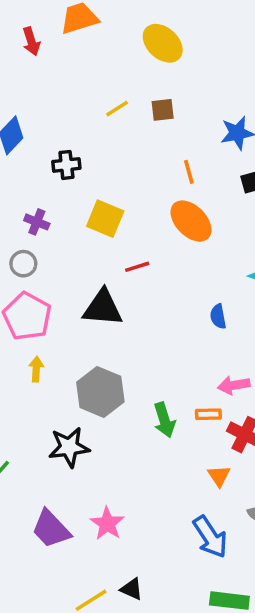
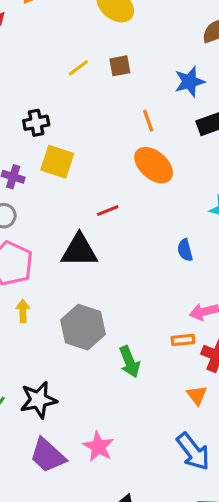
yellow square: (105, 219) -> (57, 162), moved
green arrow: (164, 420) -> (130, 362), moved
black star: (69, 447) -> (38, 400), moved

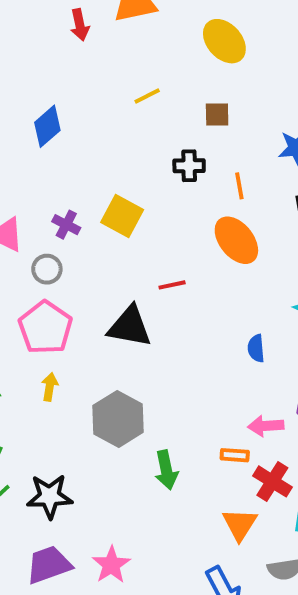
yellow line: (78, 68) -> (147, 96), moved
black cross: (36, 123) -> (189, 166), moved
orange triangle: (197, 395) -> (240, 524), size x1.4
purple trapezoid: (48, 455) -> (49, 565), turned 108

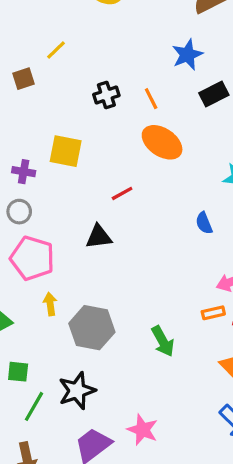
brown square: (217, 115) -> (24, 79), moved
black triangle: (130, 327) -> (99, 237), size x0.7
gray hexagon: (118, 419) -> (92, 328), moved

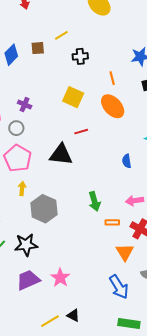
black cross: (106, 95) -> (80, 56), moved
yellow square: (66, 151) -> (73, 97), moved
black triangle: (99, 237) -> (61, 155), size x1.4
orange rectangle: (213, 313) -> (112, 222), moved
green arrow: (163, 341) -> (94, 201), moved

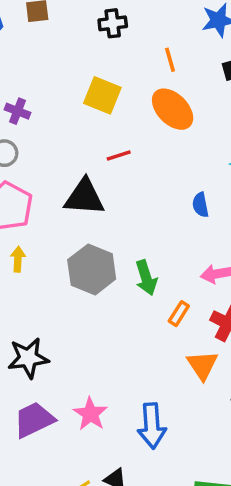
gray hexagon: (44, 209) -> (92, 269), moved
orange rectangle: (112, 222) -> (179, 314), turned -56
blue arrow: (119, 287) -> (152, 426), moved, turned 30

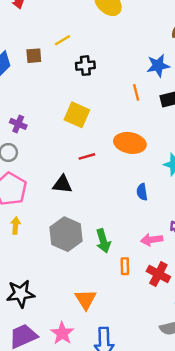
orange line: (170, 60) -> (136, 92), moved
orange ellipse: (173, 109) -> (130, 143), moved, turned -36
black triangle: (84, 197) -> (62, 184), size x0.7
orange rectangle: (179, 314) -> (125, 266), turned -35
orange triangle: (202, 365) -> (86, 299), moved

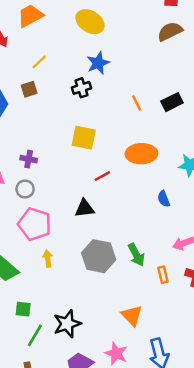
yellow line: (62, 40) -> (39, 62), moved
blue star: (158, 66) -> (98, 63), moved

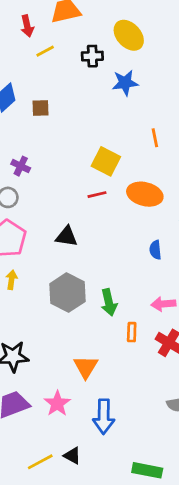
yellow line: (39, 62) -> (45, 51), moved
black cross: (82, 88) -> (92, 56), moved
brown square: (29, 89) -> (40, 108), moved
yellow square: (84, 138) -> (106, 161), moved
red line: (102, 176) -> (97, 195), moved

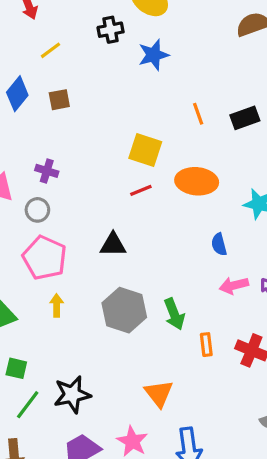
yellow line: (45, 51) -> (51, 50), moved
pink arrow: (163, 304) -> (234, 285), moved

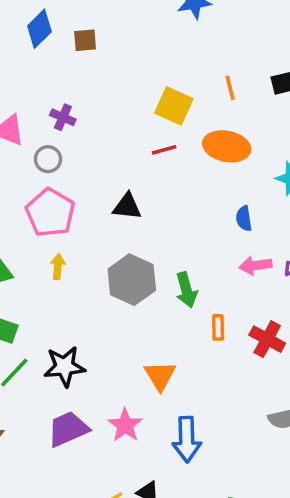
orange line: (198, 114) -> (230, 88), moved

